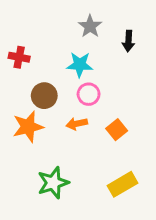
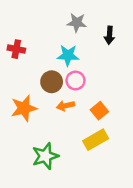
gray star: (90, 26) -> (77, 23), turned -30
brown circle: (44, 96) -> (52, 82), moved
yellow rectangle: (123, 184) -> (96, 140), moved

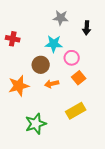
pink circle: (75, 81) -> (72, 58), moved
orange square: (99, 111) -> (79, 78), moved

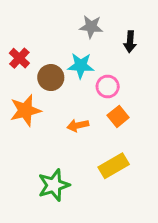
red cross: (13, 39) -> (19, 58), turned 32
brown circle: (41, 65) -> (51, 78), moved
orange star: (19, 86) -> (25, 110), moved

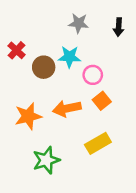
black arrow: (130, 42) -> (119, 27), moved
orange star: (25, 110) -> (28, 116), moved
orange arrow: (78, 125) -> (67, 108), size x1.5

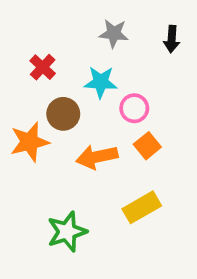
red cross: (16, 50) -> (43, 67), moved
brown circle: (44, 67) -> (63, 114), moved
orange star: (28, 116) -> (30, 142), moved

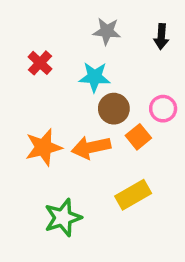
pink circle: (134, 108) -> (163, 109), moved
brown circle: (63, 114) -> (114, 109), moved
orange star: (30, 142) -> (44, 147), moved

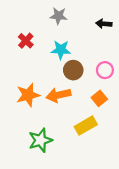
gray star: (107, 31) -> (59, 16), moved
black arrow: (161, 37) -> (104, 24), turned 91
orange square: (138, 137) -> (99, 98), moved

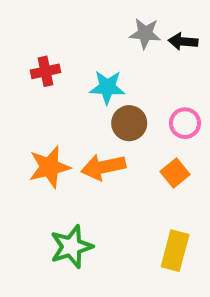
gray star: (59, 16) -> (145, 33), moved
red cross: (26, 41) -> (46, 71), turned 35
yellow rectangle: (86, 126) -> (175, 251), moved, turned -45

